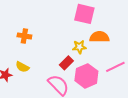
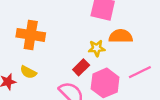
orange cross: (24, 36) -> (31, 35), size x1.6

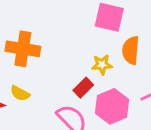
orange semicircle: (121, 36) -> (131, 50), turned -85

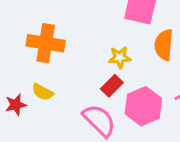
yellow star: (102, 65) -> (120, 57), moved

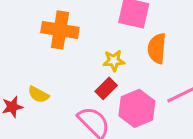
orange cross: (46, 43) -> (60, 30), moved

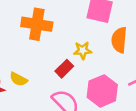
red rectangle: (106, 88) -> (64, 69), moved

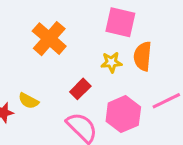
orange cross: (37, 24) -> (49, 39), turned 32
yellow star: (83, 50) -> (111, 62), moved

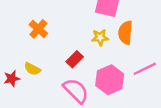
orange cross: (49, 39) -> (38, 29), moved, size x0.7

